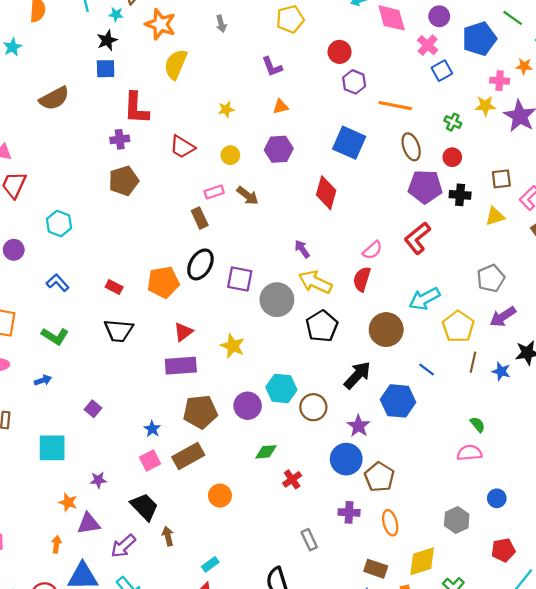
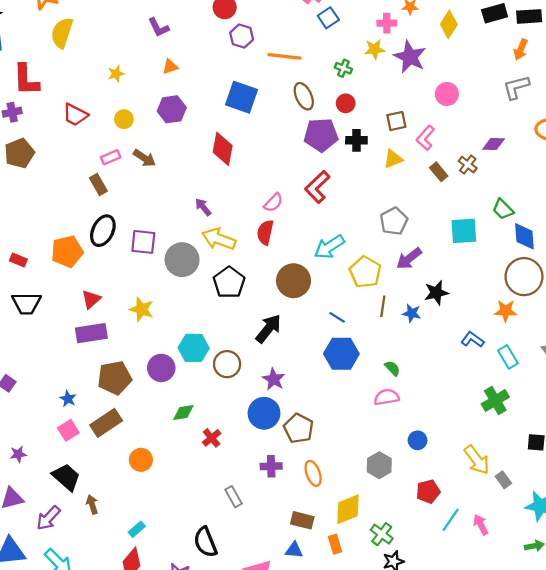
blue hexagon: (398, 401) -> (341, 354), moved

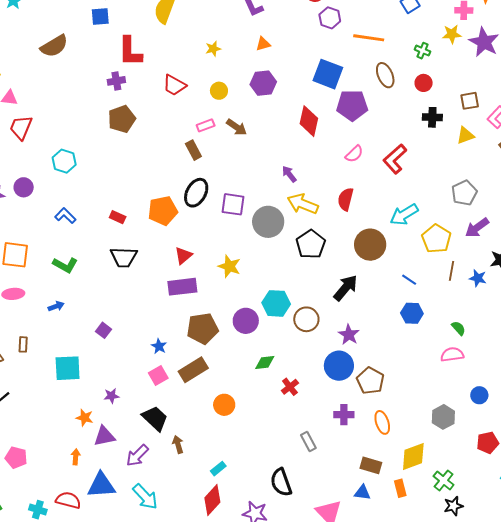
purple pentagon: (321, 135) -> (352, 105), moved
pink semicircle: (273, 203) -> (354, 154), moved
blue hexagon: (341, 354) -> (412, 313), size x0.7

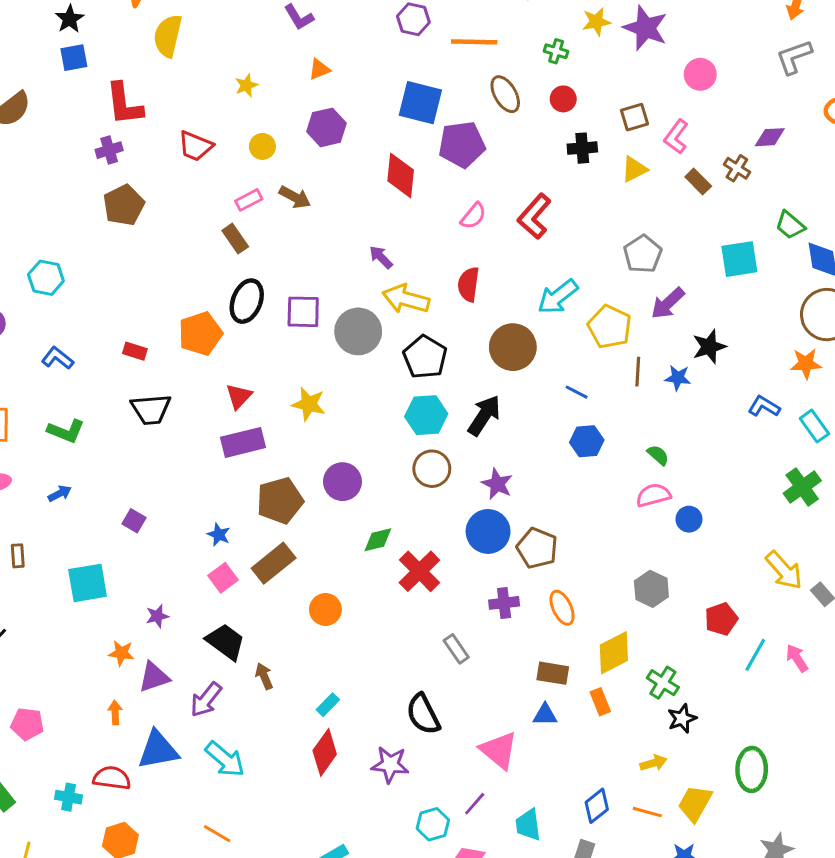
cyan hexagon: (276, 303) -> (426, 415), moved
red cross: (290, 387) -> (419, 571), size x1.6
blue circle: (479, 395) -> (689, 519), moved

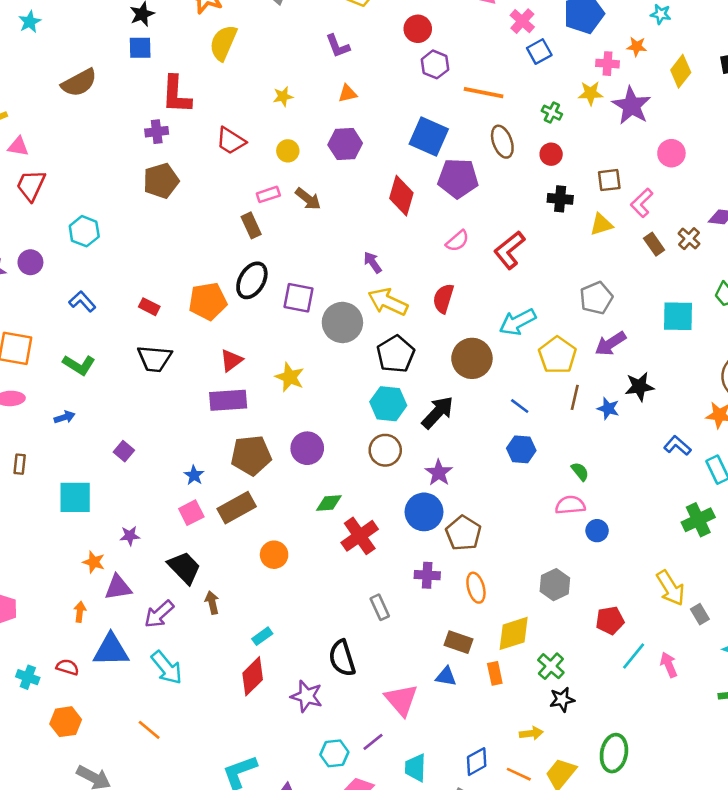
red semicircle: (112, 778) -> (67, 667), size x0.7

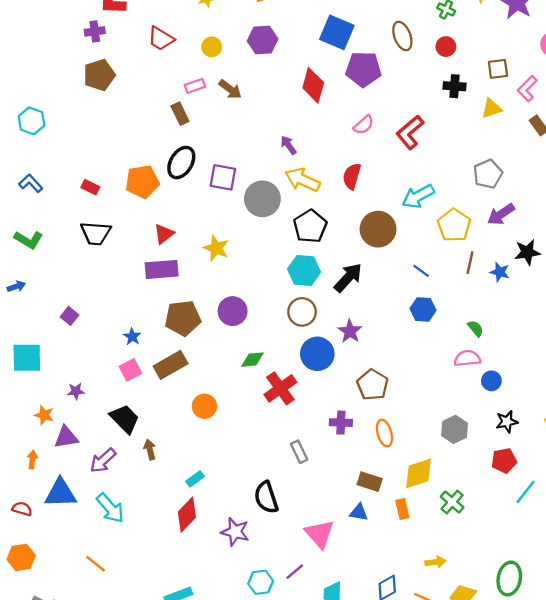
blue circle: (424, 512) -> (317, 354), moved
black star: (562, 700) -> (507, 422), moved

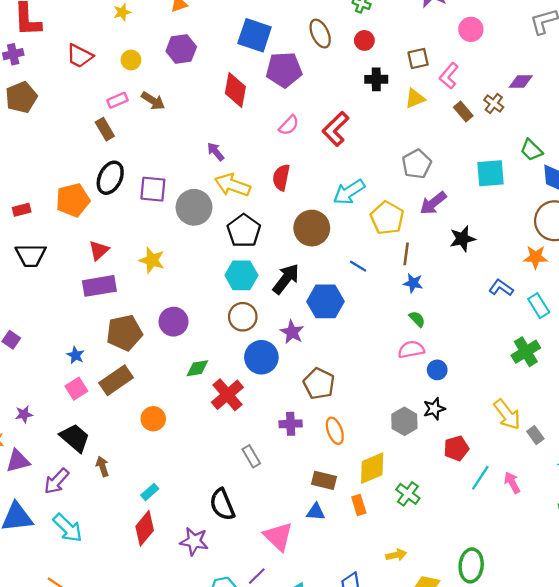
red rectangle: (90, 187) -> (22, 210), turned -36
blue star: (500, 272) -> (413, 283), moved
blue hexagon: (423, 309) -> (325, 301), moved, size x1.4
black star: (507, 422) -> (434, 409), moved

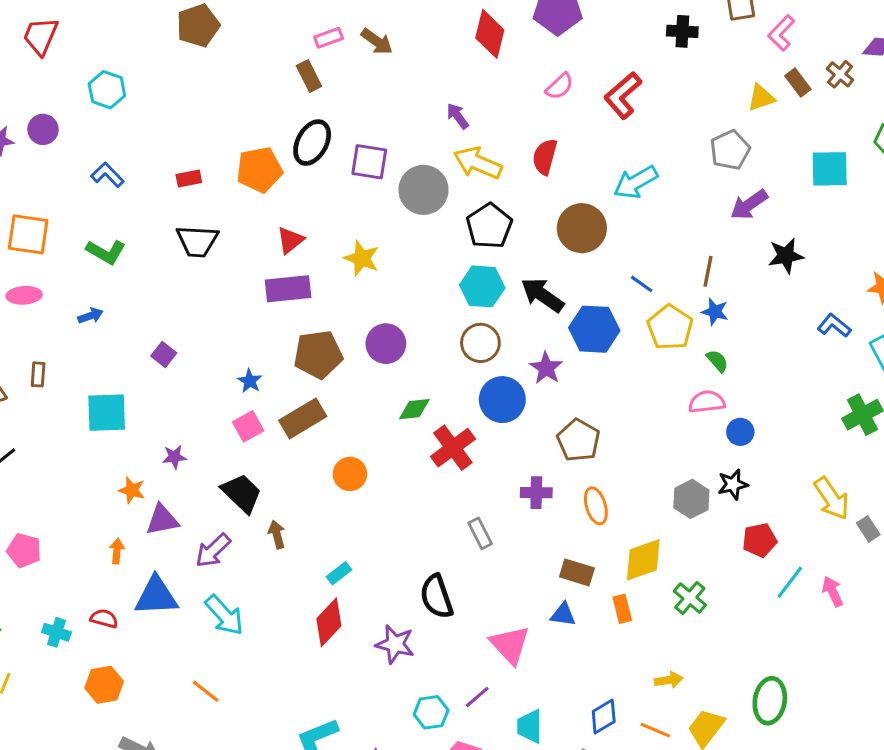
yellow triangle: (415, 98) -> (761, 98), moved
yellow pentagon: (387, 218) -> (670, 327), moved
black arrow: (286, 279) -> (542, 295), turned -96

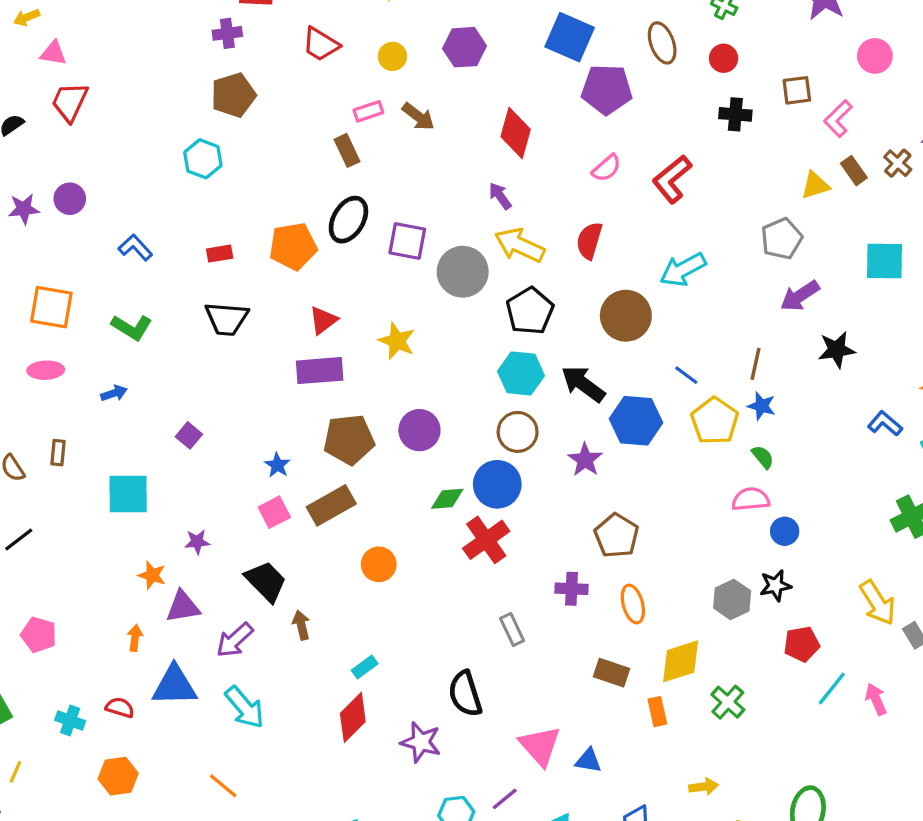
red diamond: (490, 34) -> (516, 133), moved
cyan hexagon: (107, 90) -> (203, 159), moved
blue circle: (502, 400) -> (497, 484), moved
blue triangle: (563, 615) -> (588, 761), moved

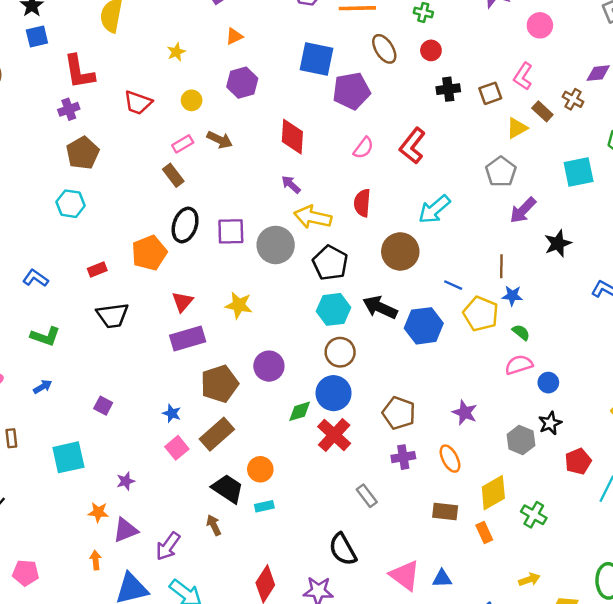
brown square: (797, 90) -> (490, 93), moved
purple star: (585, 460) -> (465, 413), moved
brown pentagon: (617, 536) -> (399, 413), moved
black trapezoid: (266, 581) -> (228, 489), moved
cyan rectangle: (365, 667) -> (264, 506), moved, turned 36

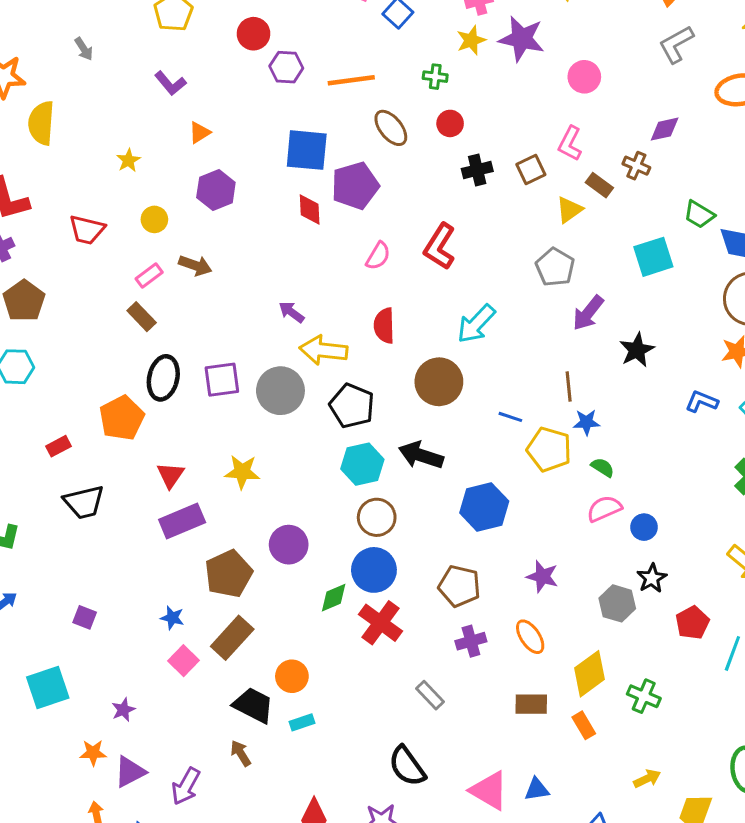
red diamond: (292, 137) -> (310, 209), moved, size x0.7
blue hexagon: (424, 326) -> (484, 507), moved

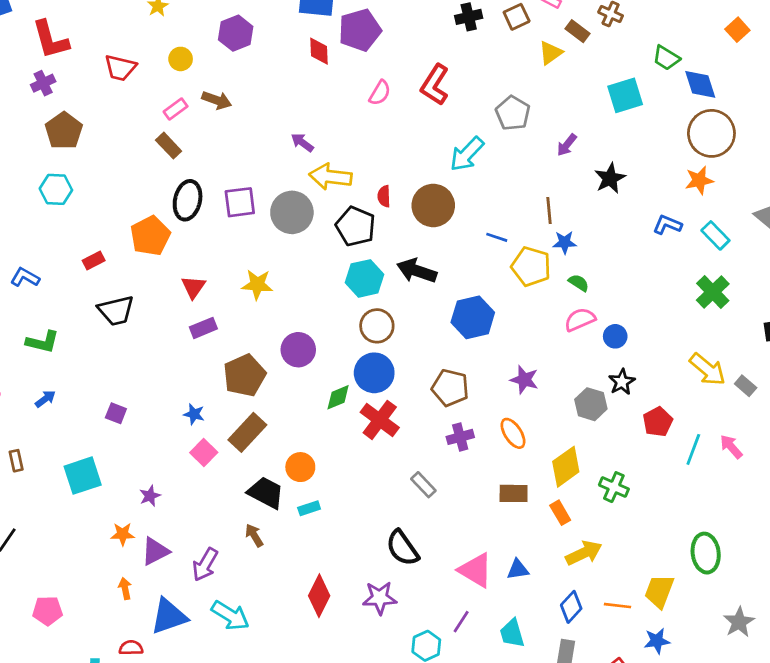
gray pentagon: (555, 267) -> (513, 113), moved
purple arrow: (588, 313) -> (567, 145), size x0.7
red semicircle: (384, 326) -> (384, 196), moved, size x0.7
purple rectangle: (182, 521) -> (203, 328), size x0.7
yellow arrow: (647, 779) -> (584, 553), moved, size x1.5

